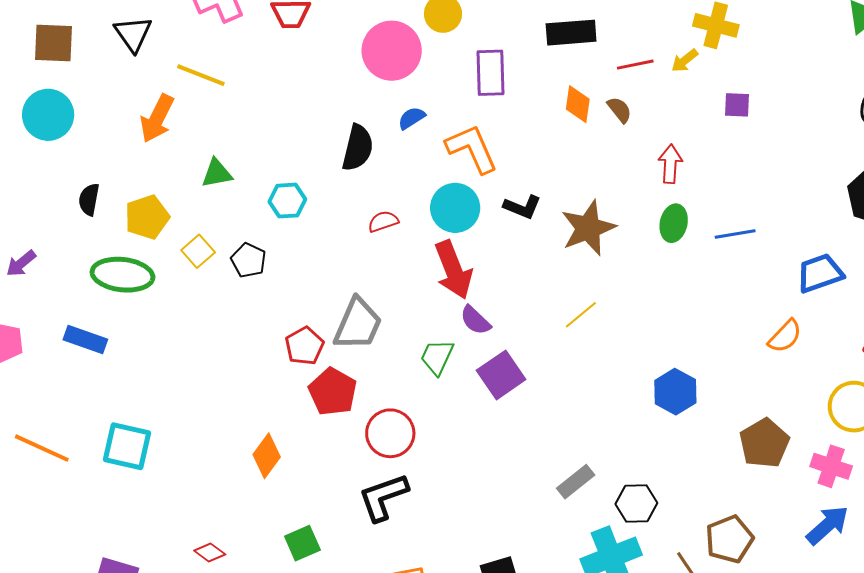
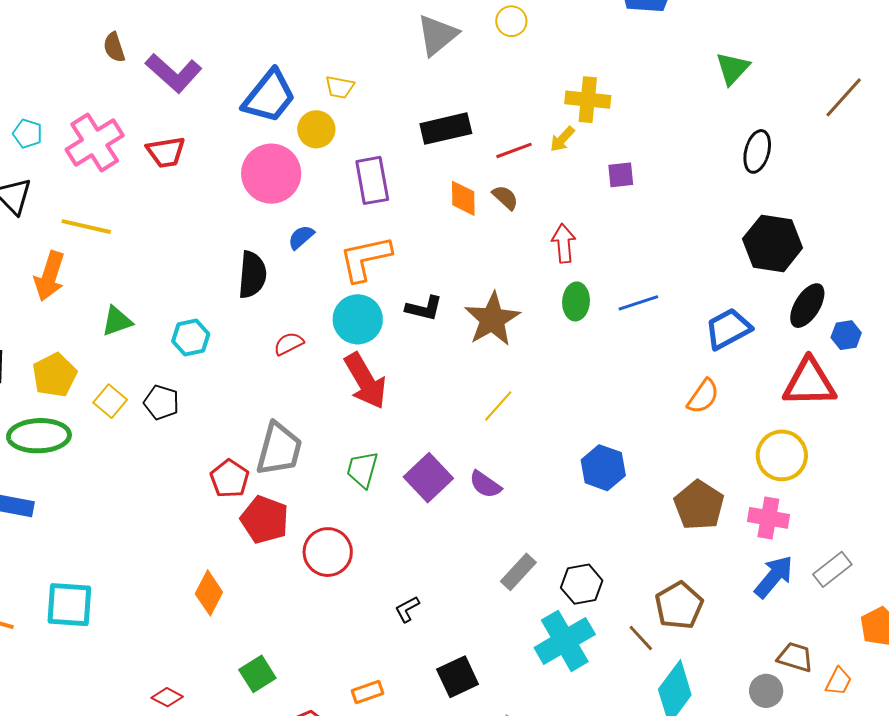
orange L-shape: (472, 149) -> (365, 258), turned -70
purple semicircle: (475, 320) -> (485, 484), moved
black L-shape: (383, 497) -> (407, 609), moved, size x0.5

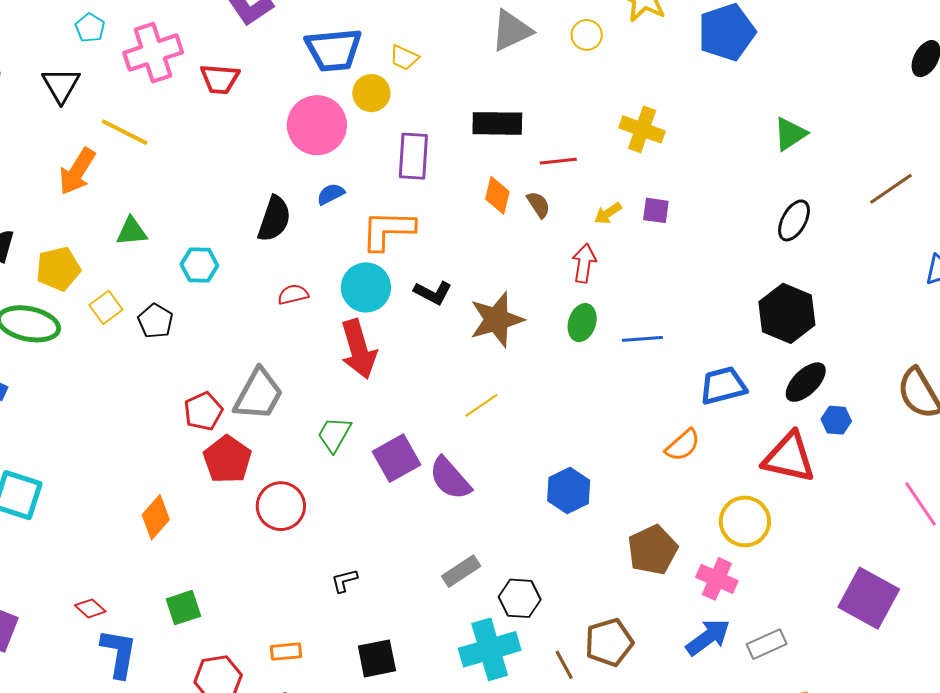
blue trapezoid: (269, 96) -> (334, 50), turned 32
yellow arrow: (562, 139) -> (608, 213), moved
purple semicircle: (485, 484) -> (450, 478), size x1.4

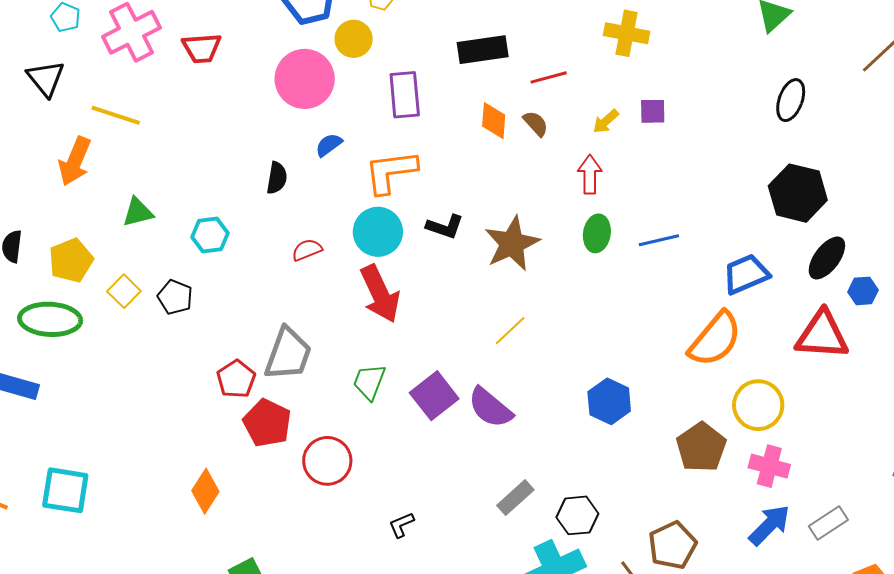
black semicircle: (274, 219) -> (277, 178), size x0.7
orange semicircle: (683, 445) -> (715, 339), size x1.6
yellow circle: (745, 521) -> (758, 405), moved

